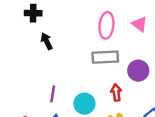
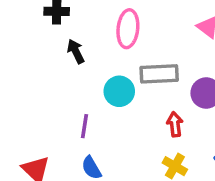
pink ellipse: (106, 25) -> (128, 29), moved
cyan circle: (84, 104) -> (119, 91), moved

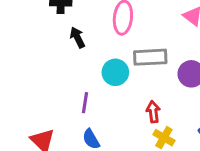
red arrow: (175, 124) -> (153, 112), moved

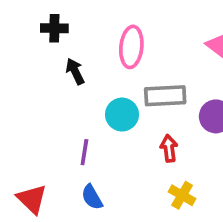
red arrow: (153, 112) -> (169, 148), moved

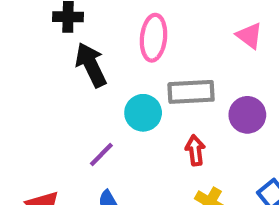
black arrow: (75, 71) -> (91, 65), size x1.5
purple line: (84, 152) -> (101, 154), turned 36

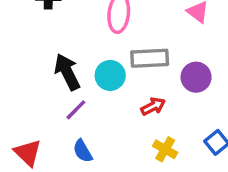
black arrow: (91, 65) -> (67, 72), moved
red arrow: (195, 150) -> (153, 106), turned 70

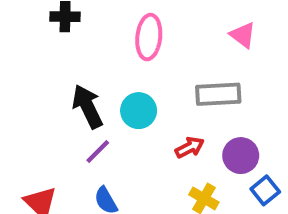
gray rectangle: (150, 58) -> (218, 94), moved
purple circle: (196, 77) -> (241, 156), moved

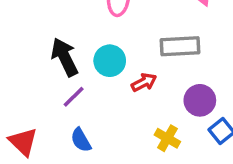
red arrow: (190, 147) -> (144, 82), moved

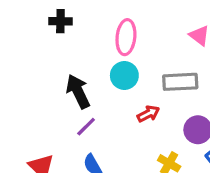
cyan circle: (110, 61) -> (124, 75), moved

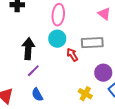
black arrow: (78, 91) -> (28, 49), turned 30
red arrow: (148, 114) -> (72, 55), moved, turned -96

